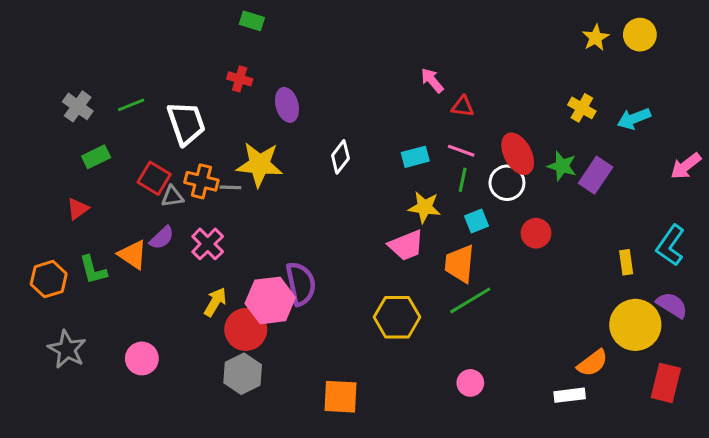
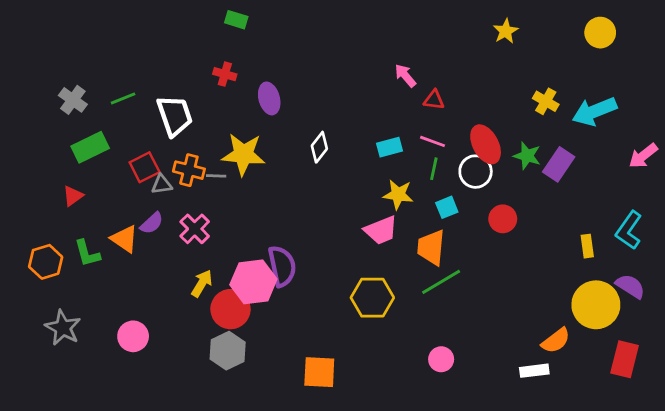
yellow star: (596, 38) -> (506, 31), moved
cyan arrow: (634, 119) -> (594, 111), size x1.4
green rectangle: (96, 157) -> (90, 147), size x1.4
red square: (154, 178) -> (145, 167), turned 32

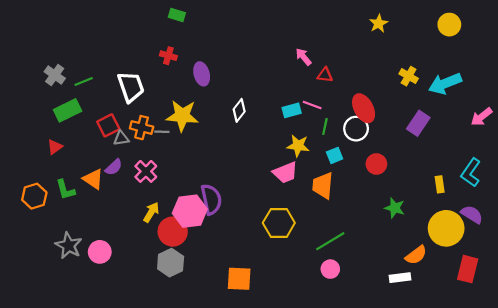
green line: (123, 98) -> (84, 81), moved
pink line: (433, 141) -> (312, 105), moved
green star: (527, 156) -> (395, 208), moved
green line: (441, 282) -> (330, 241), moved
gray star: (63, 328) -> (69, 245), moved

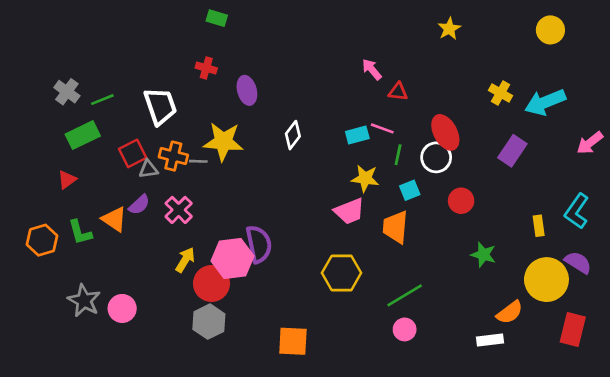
yellow star: (379, 23) -> (449, 29), moved

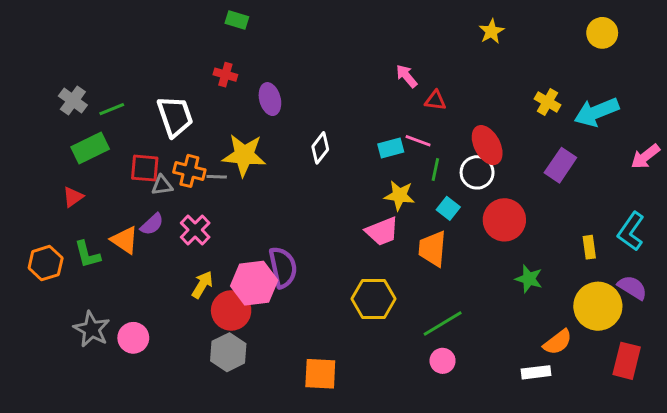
red square: (133, 153) -> (145, 168), turned 32
cyan square: (410, 190) -> (448, 208), turned -30
red circle: (461, 201) -> (504, 220), size x1.5

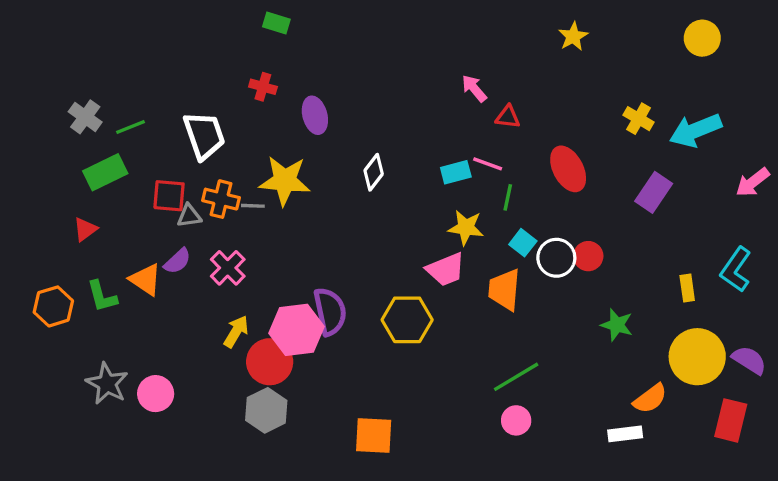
white circle: (477, 172) -> (556, 258), moved
red circle: (504, 220) -> (588, 256), size x0.6
purple semicircle: (632, 287) -> (749, 360), moved
yellow hexagon: (373, 299) -> (407, 320), moved

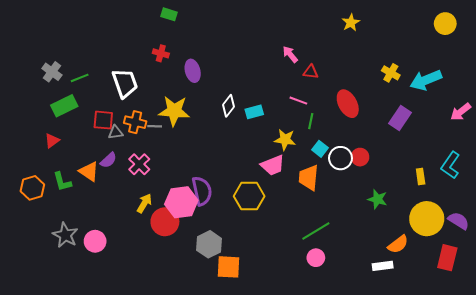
yellow circle: (702, 38) -> (445, 24), moved
cyan rectangle: (456, 172) -> (254, 112), moved
gray hexagon: (266, 410) -> (209, 244), moved

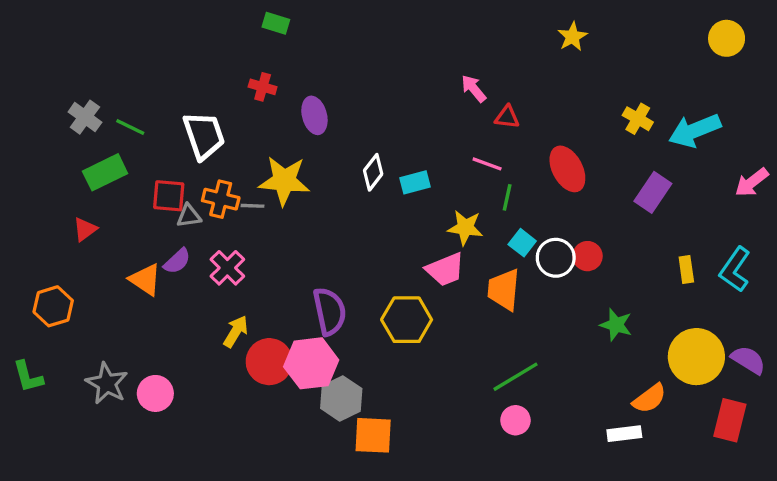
green line: (80, 78) -> (130, 127), turned 48
yellow rectangle: (421, 177) -> (686, 269), moved
green L-shape: (62, 182) -> (28, 377), moved
pink hexagon: (181, 202) -> (311, 363), moved

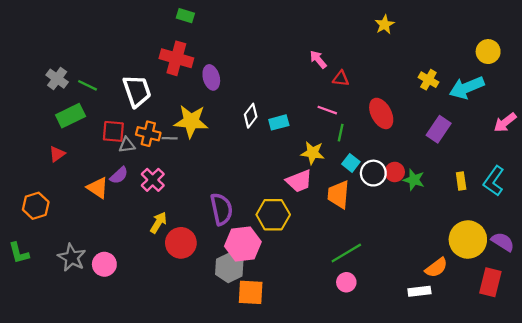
yellow circle: (727, 38) -> (488, 52), moved
red cross: (263, 87) -> (176, 58), size x1.8
green star: (616, 325) -> (414, 180), moved
pink hexagon: (311, 363) -> (243, 244), moved

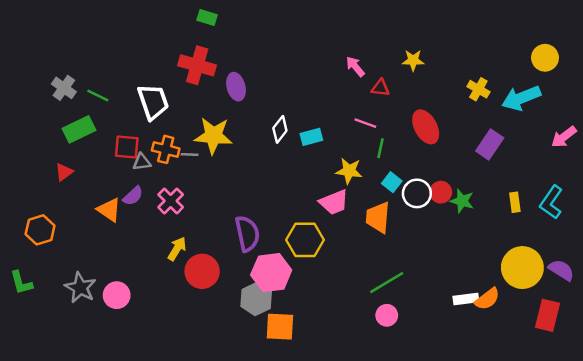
yellow star: (385, 25) -> (413, 60), moved, turned 30
white rectangle: (419, 291) -> (466, 299), moved

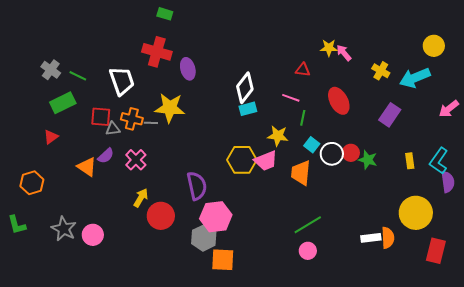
pink arrow: (355, 67) -> (344, 53), moved
white diamond: (280, 129) -> (245, 88), moved, size x1.4
yellow hexagon: (305, 240) -> (242, 160), moved
purple semicircle: (561, 270) -> (448, 182), moved, turned 50
orange semicircle: (487, 299) -> (388, 238), turned -55

